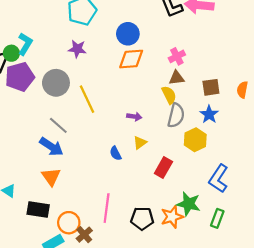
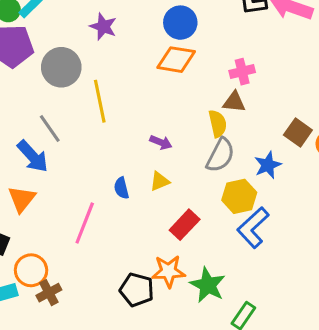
brown square: (211, 87) -> (298, 132), moved, turned 30
blue L-shape: (219, 179) -> (253, 228), moved
pink line: (107, 208) -> (85, 223), moved
orange star: (172, 217) -> (168, 271), moved

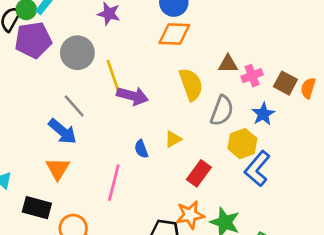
pink cross: (242, 72) -> (252, 76), moved
yellow semicircle: (218, 124) -> (191, 84), moved, size x1.4
purple arrow: (161, 142) -> (133, 96), moved, size x1.6

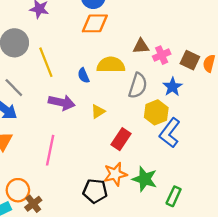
yellow semicircle: (191, 84) -> (111, 65), turned -68
purple arrow: (133, 96) -> (62, 103), moved
blue semicircle: (141, 149) -> (84, 75), moved

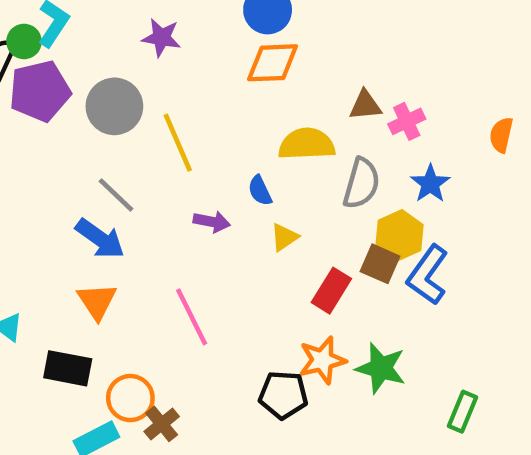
brown square: (190, 60) -> (380, 264), moved
blue semicircle: (84, 75) -> (260, 191), moved
purple arrow: (62, 103) -> (212, 222), size x0.7
pink line: (50, 150) -> (192, 317), turned -36
green rectangle: (174, 196) -> (463, 412), moved

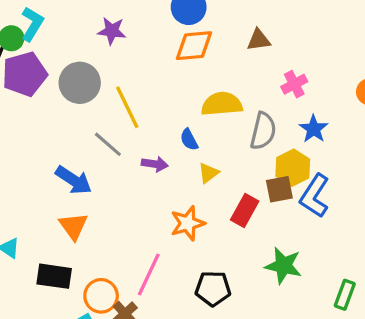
brown triangle: (365, 105) -> (259, 40), moved
gray line: (116, 195) -> (108, 144), moved
brown square: (380, 264) -> (279, 189), turned -32
pink line: (192, 317) -> (149, 274), moved, turned 54
orange star: (322, 360) -> (188, 223), moved

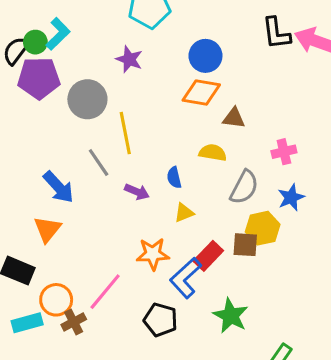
brown triangle: (259, 40) -> (234, 118), moved
yellow semicircle: (222, 104) -> (213, 153), size x0.7
blue L-shape: (315, 196) -> (186, 278), moved

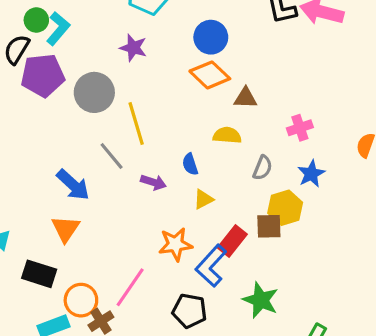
green circle: (35, 42) -> (36, 20), moved
orange diamond: (201, 92) -> (210, 75), turned 39
gray semicircle: (244, 187) -> (263, 168), size x0.7

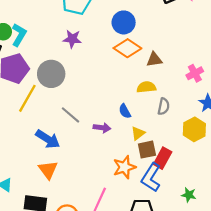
yellow line: (136, 123) -> (27, 98), moved, turned 56
gray semicircle: (263, 168) -> (164, 106), moved
brown square: (269, 226) -> (147, 150), moved
green star: (261, 300) -> (189, 195), size x0.6

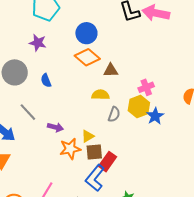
blue semicircle: (125, 111) -> (46, 80), moved
yellow hexagon: (194, 129) -> (139, 107), moved
orange star: (124, 167) -> (70, 149), moved

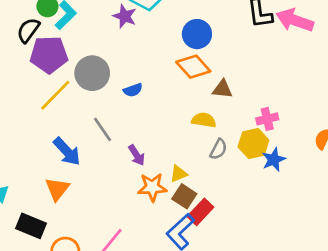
purple star: (38, 43) -> (125, 16), moved
blue semicircle: (46, 80) -> (133, 90), turned -96
purple arrow: (55, 127) -> (137, 155), turned 35
brown square: (94, 152) -> (184, 196), turned 30

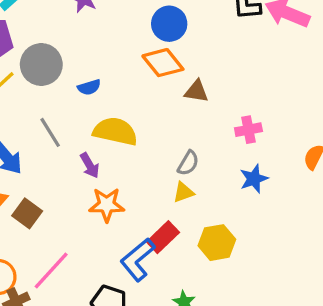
yellow semicircle: (204, 120) -> (115, 131), moved, size x1.5
yellow hexagon: (253, 144) -> (217, 243), moved
yellow triangle: (179, 174) -> (183, 192), moved
brown square: (184, 196) -> (27, 213), moved

